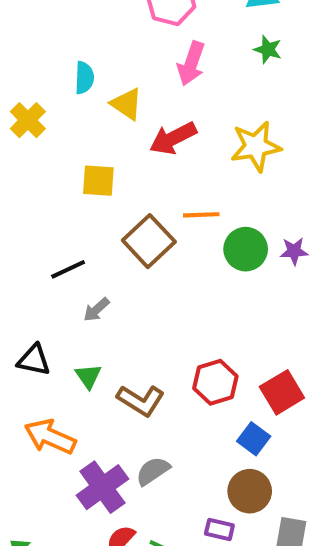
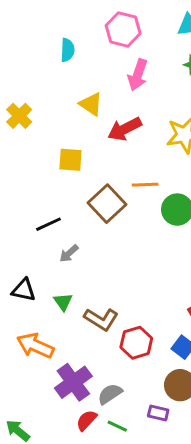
cyan semicircle: (84, 78) -> (67, 50), moved
red hexagon: (215, 382) -> (136, 343), moved
gray semicircle: (153, 471) -> (110, 394), moved

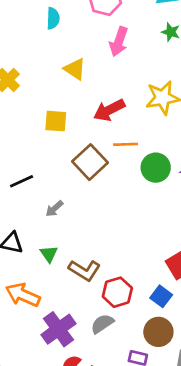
red arrow: (125, 129) -> (109, 110), moved
black line: (48, 224) -> (22, 181), moved
gray semicircle: (110, 394) -> (102, 324), moved

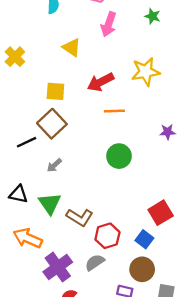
brown square: (90, 162) -> (52, 124), moved
green circle: (156, 168) -> (119, 156), moved
green triangle: (49, 254) -> (50, 203), size x1.5

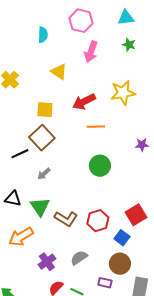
red hexagon: (107, 236) -> (98, 221), moved
orange arrow: (28, 238) -> (21, 237), turned -55
purple cross: (58, 267) -> (47, 262), size x0.7

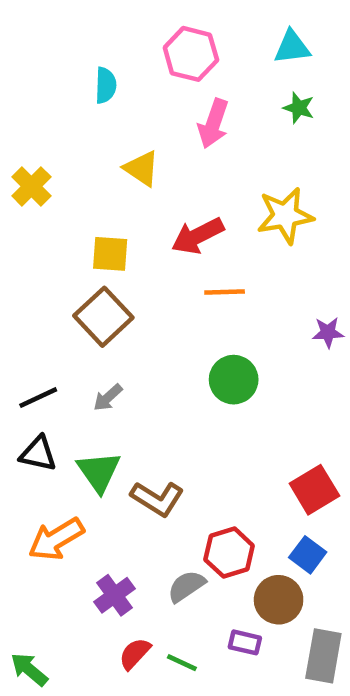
black line: (20, 154) -> (38, 398), moved
red hexagon: (98, 221) -> (229, 553), moved
blue square: (122, 238) -> (308, 555), moved

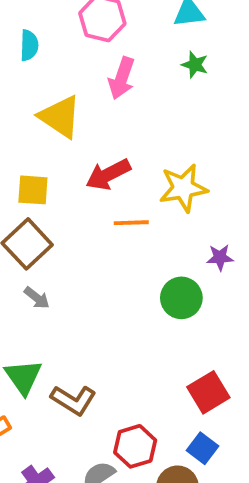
yellow triangle: (142, 168) -> (60, 117), size x1.4
yellow star: (285, 216) -> (183, 188), moved
green circle: (234, 380) -> (181, 298), moved
gray arrow: (108, 398) -> (37, 298), moved, turned -100

